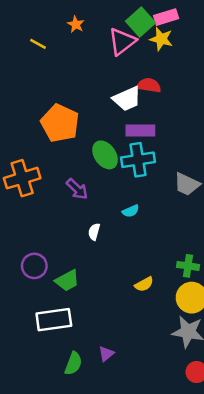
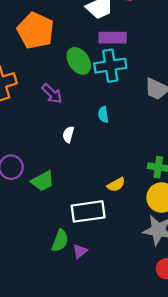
cyan semicircle: (131, 211) -> (103, 115), turned 105
white rectangle: (54, 320) -> (88, 211), moved
green semicircle: (73, 363) -> (60, 241), moved

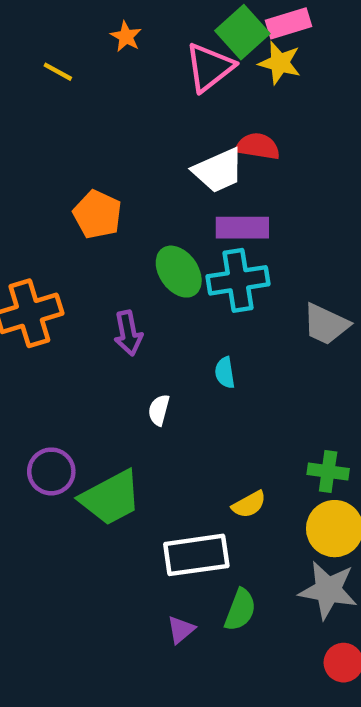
orange pentagon: (36, 31) -> (97, 214), size x0.7
purple arrow: (52, 94) -> (128, 333), turned 35
green trapezoid: (43, 181) -> (111, 498), size x1.4
green semicircle: (60, 241) -> (240, 610), moved

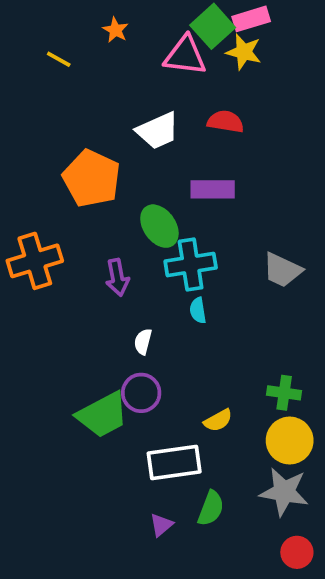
pink triangle: (209, 67) -> (185, 56), turned 45
white trapezoid: (218, 171) -> (158, 131), moved
orange pentagon: (97, 214) -> (92, 178), size x1.4
cyan cross: (238, 280) -> (191, 265), moved
purple circle: (51, 471) -> (141, 393), moved

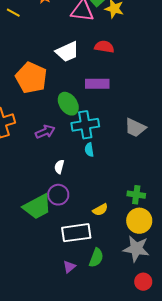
purple arrow: (117, 277) -> (45, 132), turned -102

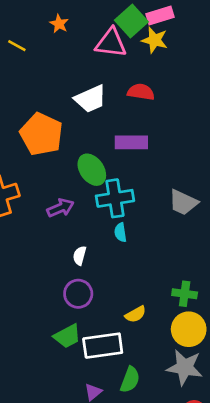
green trapezoid: (37, 207) -> (67, 336), moved, size x0.7

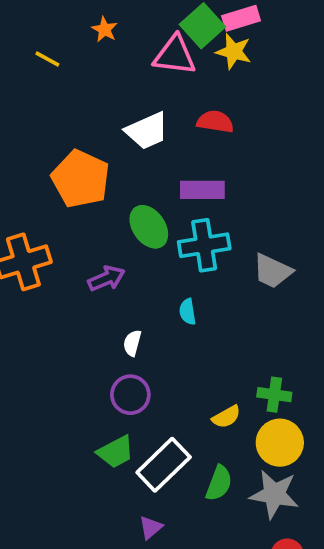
cyan cross: (115, 198) -> (204, 245), moved
yellow semicircle: (135, 314) -> (226, 417), moved
white rectangle: (103, 346) -> (164, 465), turned -36
green semicircle: (130, 380) -> (219, 483), moved

